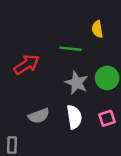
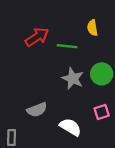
red arrow: (27, 64) -> (37, 37), moved
white semicircle: (74, 117) -> (70, 127), moved, turned -50

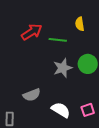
gray star: (73, 79) -> (63, 68), turned 30
pink square: (102, 112) -> (88, 110), moved

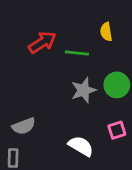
gray semicircle: (32, 95) -> (24, 126), moved
pink square: (88, 110) -> (117, 130), moved

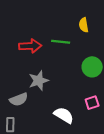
red arrow: (42, 42) -> (30, 46), moved, turned 30
gray star: (84, 90) -> (39, 81), moved

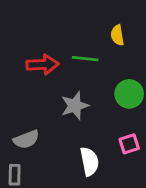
gray star: (39, 81) -> (75, 106), moved
white semicircle: (64, 115) -> (89, 161), turned 48

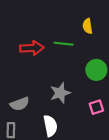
gray star: (75, 106) -> (60, 93), moved
white semicircle: (89, 161) -> (50, 126), moved

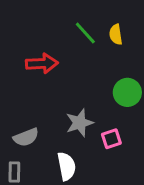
green line: (63, 44) -> (85, 33), moved, turned 42
pink square: (96, 107) -> (111, 139), moved

